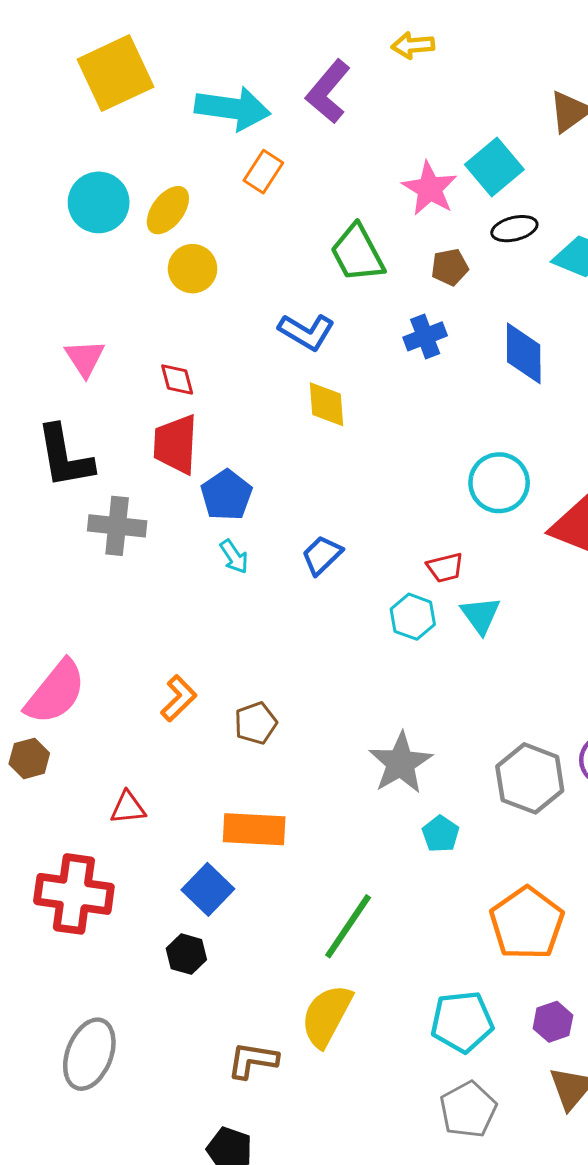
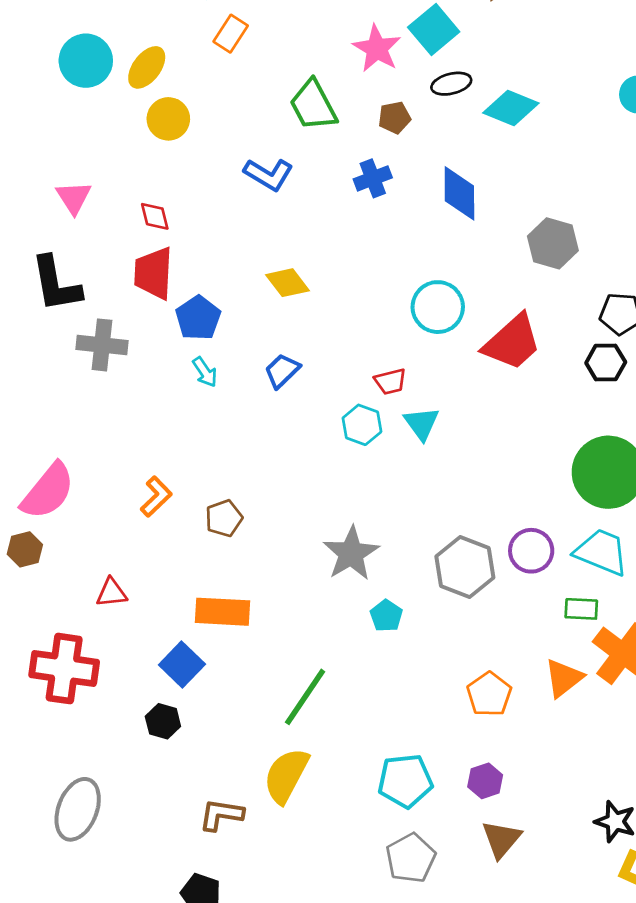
yellow diamond: (327, 404) -> (287, 283), moved, turned -33
orange pentagon: (527, 923) -> (489, 694), moved, size x0.7

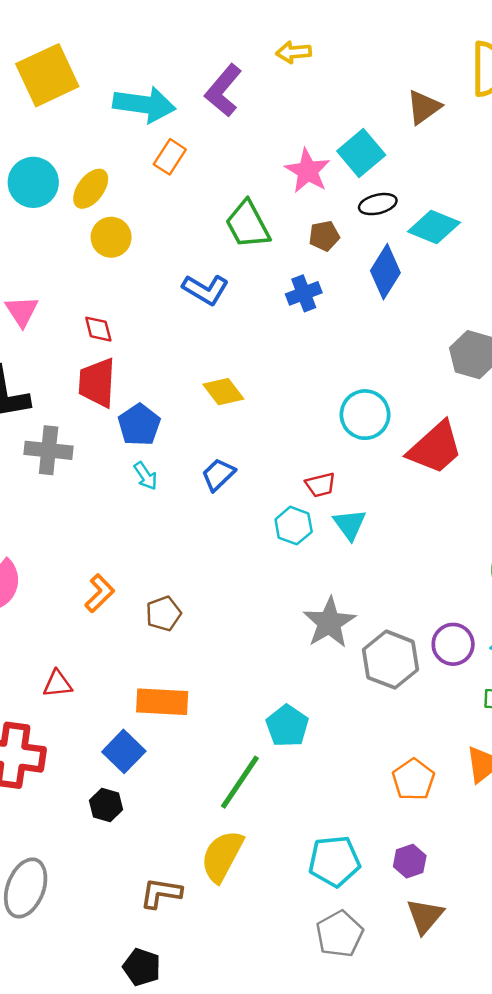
blue diamond: (459, 193) -> (385, 272), moved, turned 32
gray star: (351, 553) -> (329, 623), moved
cyan pentagon: (386, 616) -> (287, 726), moved, size x1.4

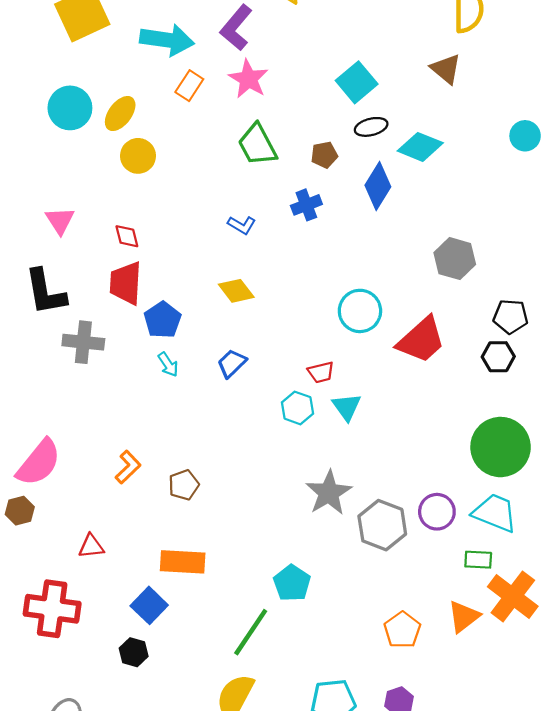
brown triangle: (424, 107) -> (446, 69), moved, turned -44
pink star: (308, 171) -> (248, 79), moved
blue L-shape: (206, 290) -> (242, 225), moved, size x0.7

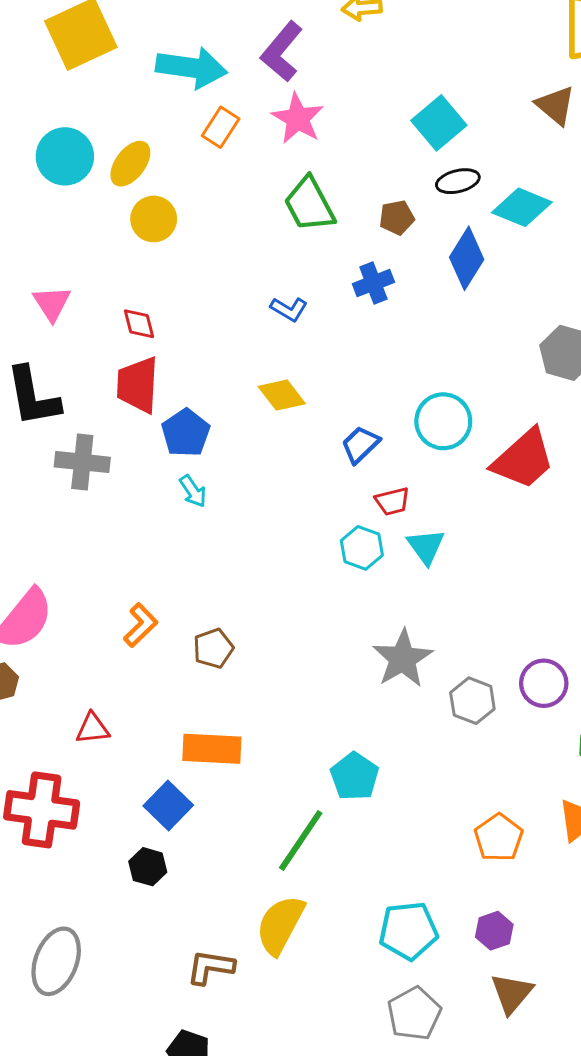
blue trapezoid: (232, 363) -> (360, 445), moved
gray hexagon: (382, 525) -> (472, 701), size x0.7

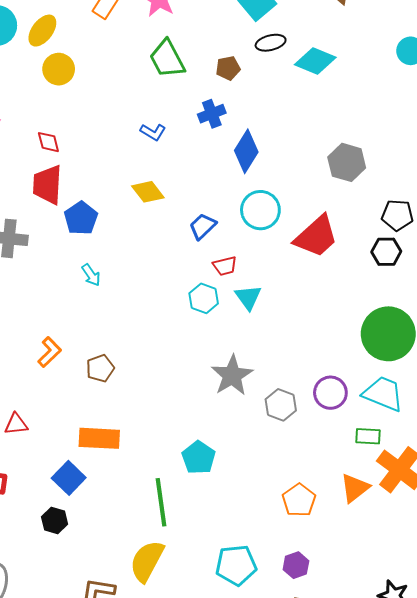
blue diamond: (467, 258) -> (246, 151), moved
cyan arrow: (193, 491) -> (91, 275), moved
green line: (301, 840) -> (161, 502), turned -42

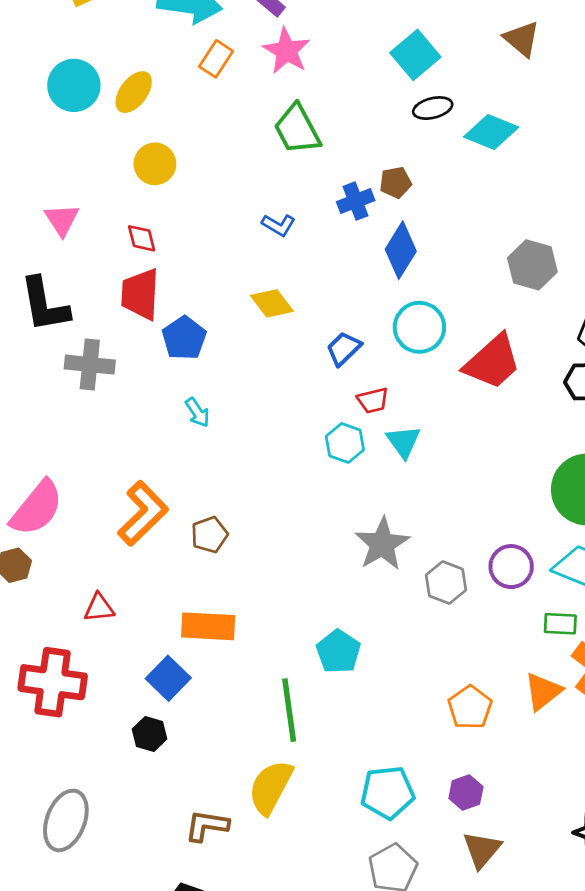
brown pentagon: (228, 68) -> (395, 182), moved
yellow circle: (59, 69) -> (155, 164), moved
orange L-shape: (49, 352) -> (143, 513), size x1.6

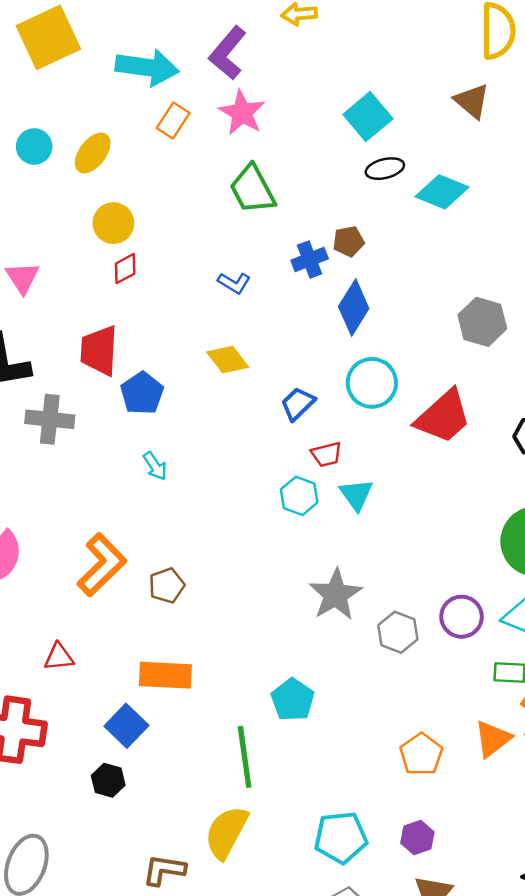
cyan circle: (74, 85) -> (34, 146), size x0.7
red diamond: (142, 238) -> (125, 269), moved, turned 76

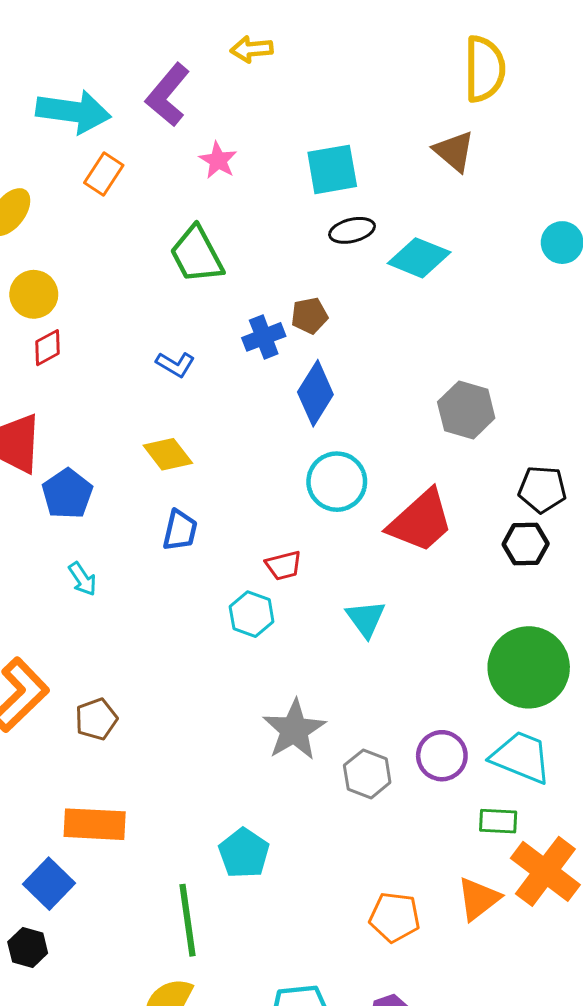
pink star: (242, 113) -> (218, 160), moved, size x0.7
cyan square: (368, 117) -> (332, 169), turned 30
blue trapezoid: (298, 404) -> (180, 530), moved, turned 147
cyan triangle: (356, 495) -> (366, 619), moved
orange pentagon: (421, 754) -> (395, 917), turned -30

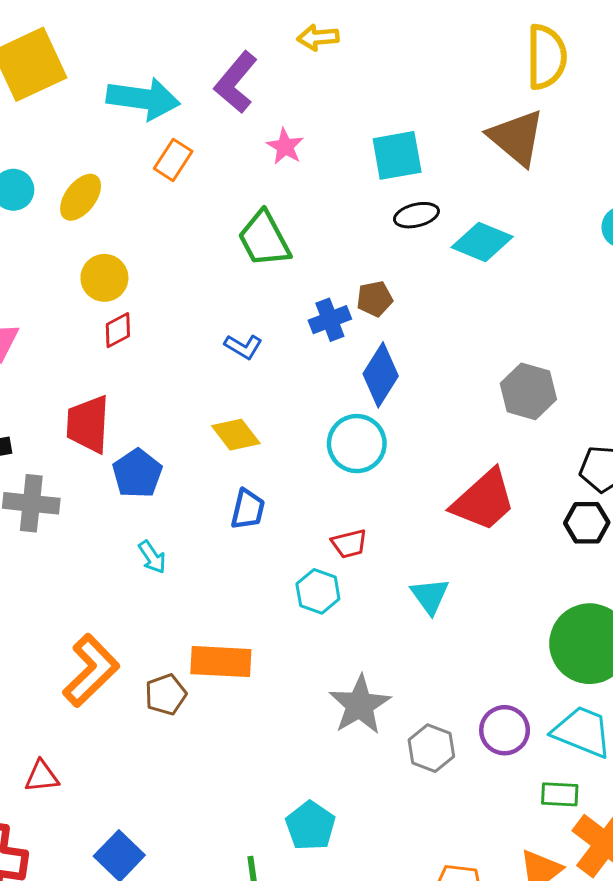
brown triangle: (454, 151) -> (516, 138), size x1.4
cyan circle: (337, 482) -> (357, 444), moved
orange rectangle: (95, 824) -> (221, 662), moved

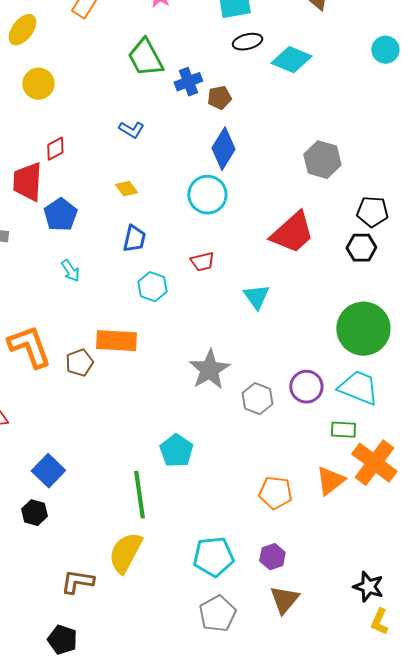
blue cross: (330, 320) -> (188, 82), moved
red diamond: (118, 330) -> (55, 149), moved
yellow diamond: (236, 435) -> (126, 189), size x0.7
cyan hexagon: (318, 591) -> (152, 287), moved
orange L-shape: (91, 671) -> (29, 347), turned -66

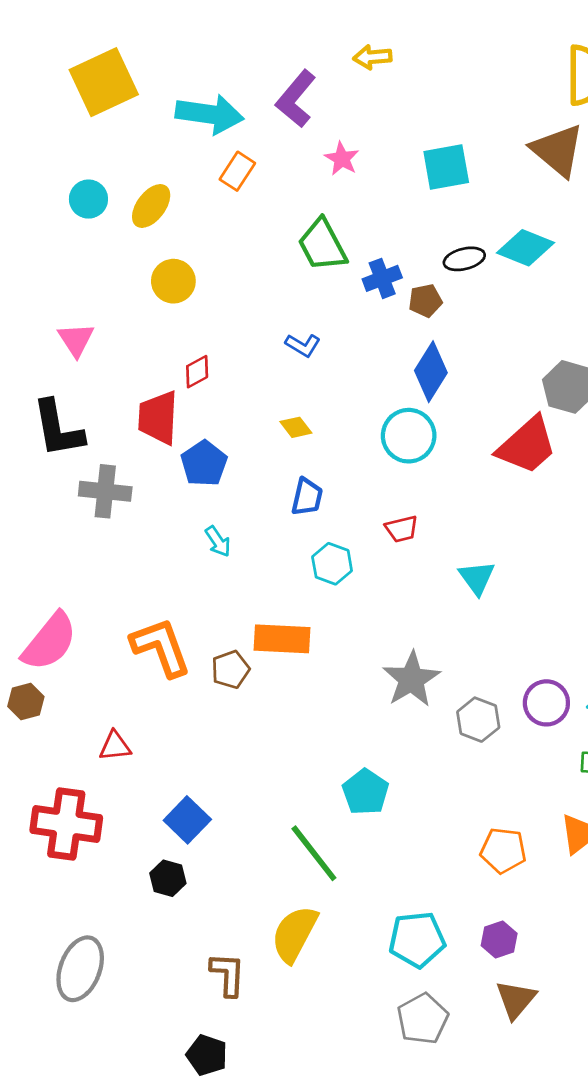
black ellipse: (247, 42) -> (464, 259), moved
red trapezoid: (292, 233) -> (527, 445), moved
green line: (139, 495) -> (314, 853), turned -30
brown L-shape: (77, 582) -> (228, 974), turned 84

